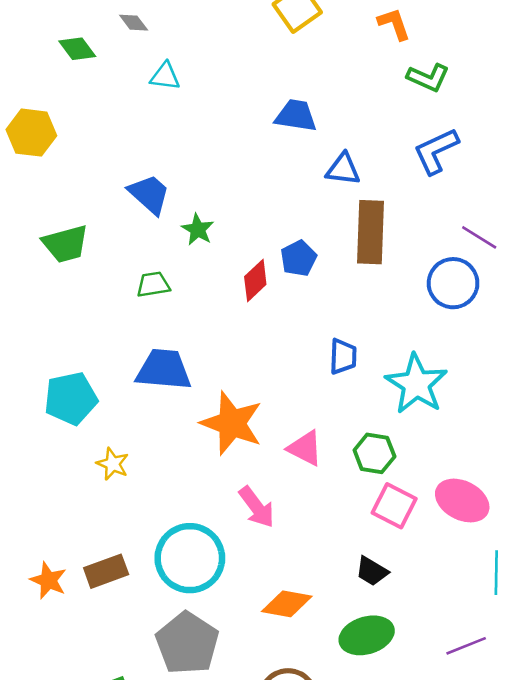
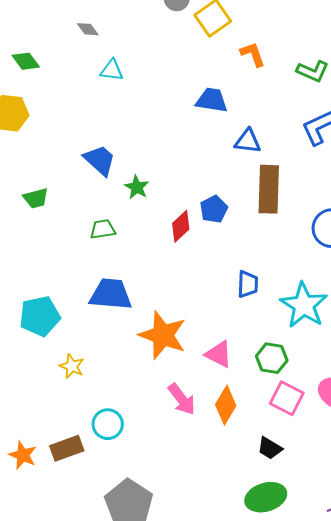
orange L-shape: (394, 24) -> (253, 54), moved
green diamond: (77, 49) -> (26, 61), moved
green trapezoid: (65, 244) -> (36, 198), size x0.7
cyan circle: (190, 558) -> (108, 424), moved, size x0.6
orange diamond: (287, 604) -> (226, 405), moved, turned -69

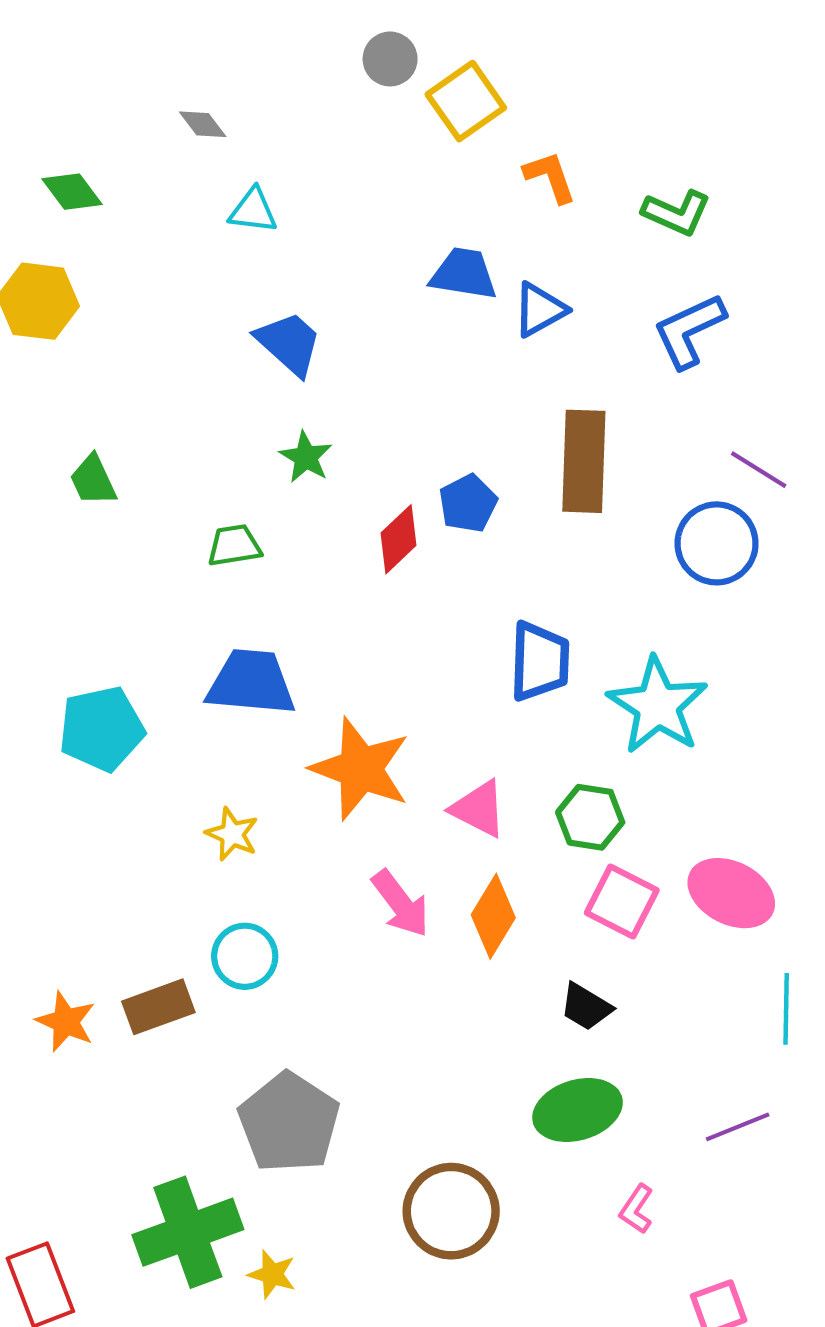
blue triangle: (248, 141) -> (540, 310), moved, turned -36
blue trapezoid: (100, 160) -> (289, 343), moved
green trapezoid: (36, 198) -> (93, 480), turned 80
blue trapezoid: (248, 284) -> (540, 661), size x1.4
yellow star: (72, 366) -> (232, 834), moved

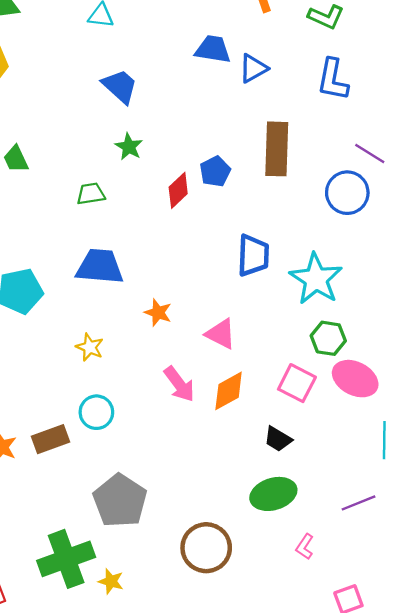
blue L-shape: (689, 331) -> (333, 80), turned -54
orange star: (361, 769) -> (158, 313), size x0.5
green hexagon: (590, 817) -> (328, 338), moved
orange diamond: (493, 916) -> (229, 391), turned 30

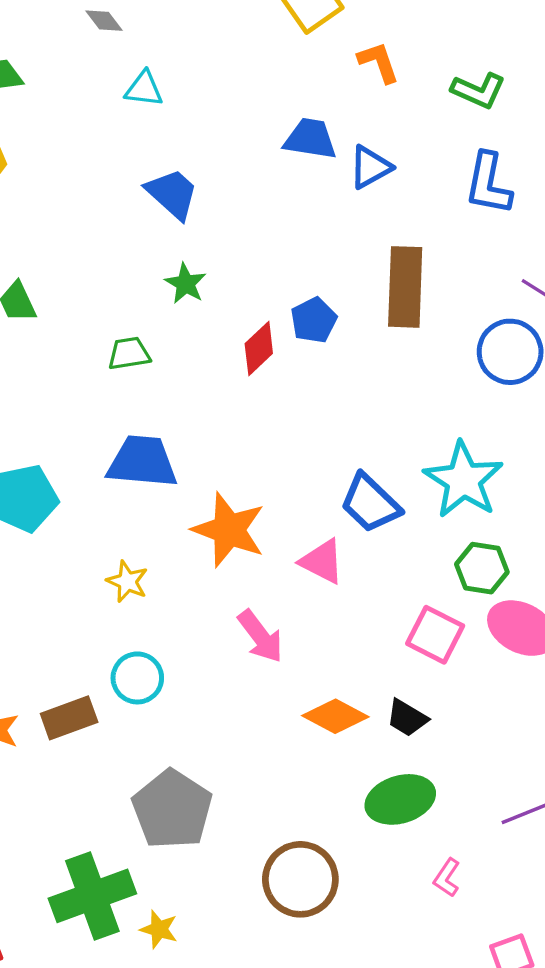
blue trapezoid: (253, 255) -> (370, 503), moved, turned 132
orange star: (158, 313) -> (229, 530), size x1.8
orange diamond: (229, 391) -> (335, 716), moved, turned 57

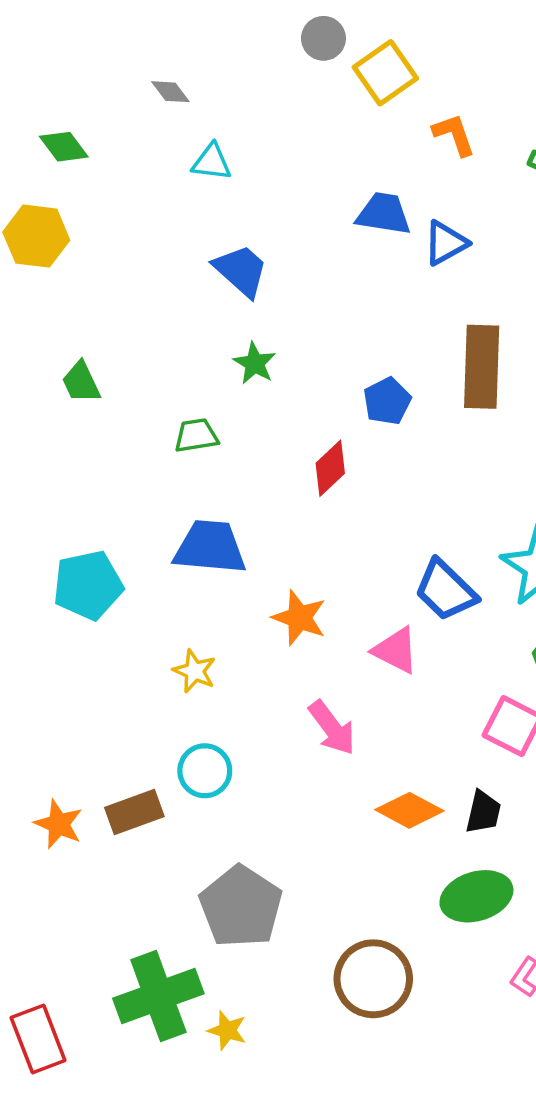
red diamond: (259, 348) -> (330, 468), moved
orange star: (229, 530) -> (299, 618), size x0.7
black trapezoid: (407, 718) -> (483, 812), turned -108

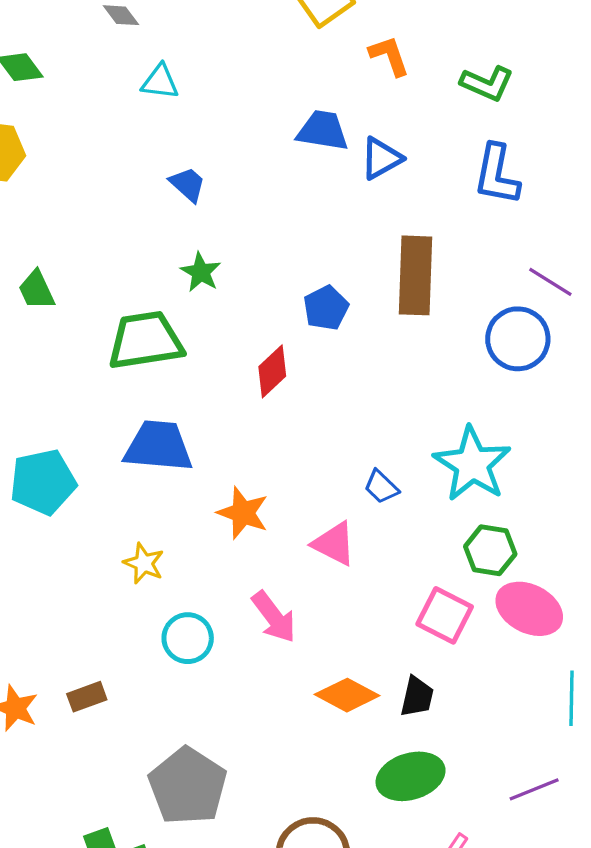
blue trapezoid: (241, 270) -> (188, 184), size x0.7
green trapezoid: (196, 436) -> (145, 340), size x1.8
blue trapezoid: (446, 590) -> (381, 487), size x0.6
cyan circle: (205, 771) -> (188, 638), moved
brown rectangle: (134, 812) -> (87, 697), size x0.7

